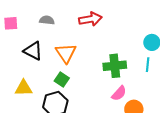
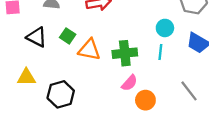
orange triangle: (66, 53) -> (89, 50), moved, turned -45
green square: (62, 80) -> (68, 36), moved

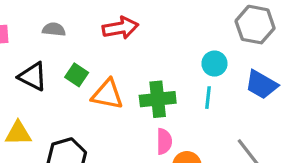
pink semicircle: (129, 83) -> (164, 141), turned -42

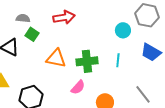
cyan circle: (214, 64) -> (123, 30), moved
green square: (77, 75) -> (32, 34), moved
pink semicircle: (164, 141) -> (78, 87), moved, turned 42

